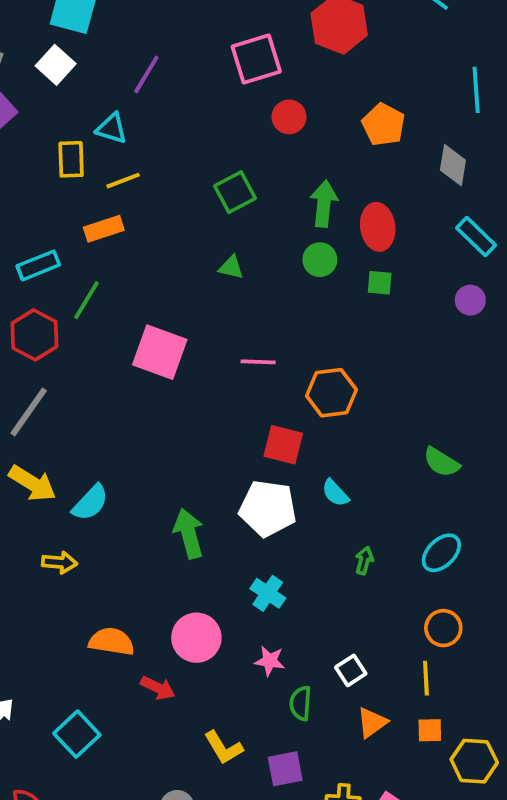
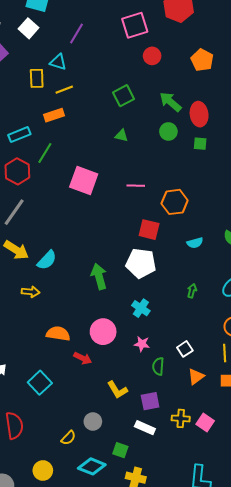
green arrow: (324, 204) -> (170, 102), turned -55
cyan semicircle: (335, 493) -> (195, 243), moved, turned -63

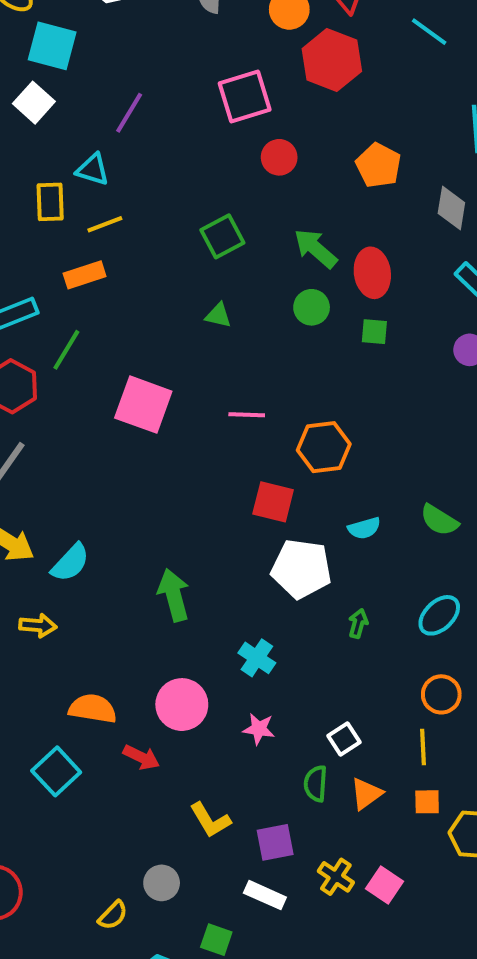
white pentagon: (141, 263) -> (301, 569), moved
green semicircle: (158, 366) -> (316, 784), moved
cyan square: (40, 383) -> (56, 771), moved
yellow cross: (181, 418) -> (336, 877), turned 30

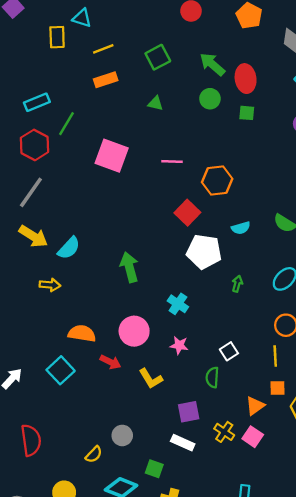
yellow line: (105, 224) -> (103, 49), moved
orange rectangle: (85, 275) -> (106, 80), moved
red square: (273, 502) -> (187, 213), turned 30
orange triangle: (366, 794) -> (255, 406), moved
yellow L-shape: (210, 820) -> (151, 379), moved

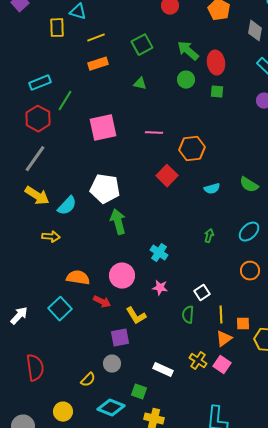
pink square: (112, 156) -> (103, 128), turned -32
white pentagon: (204, 252) -> (105, 189), moved
yellow line: (275, 356) -> (221, 315), moved
purple square: (189, 412) -> (120, 338), moved

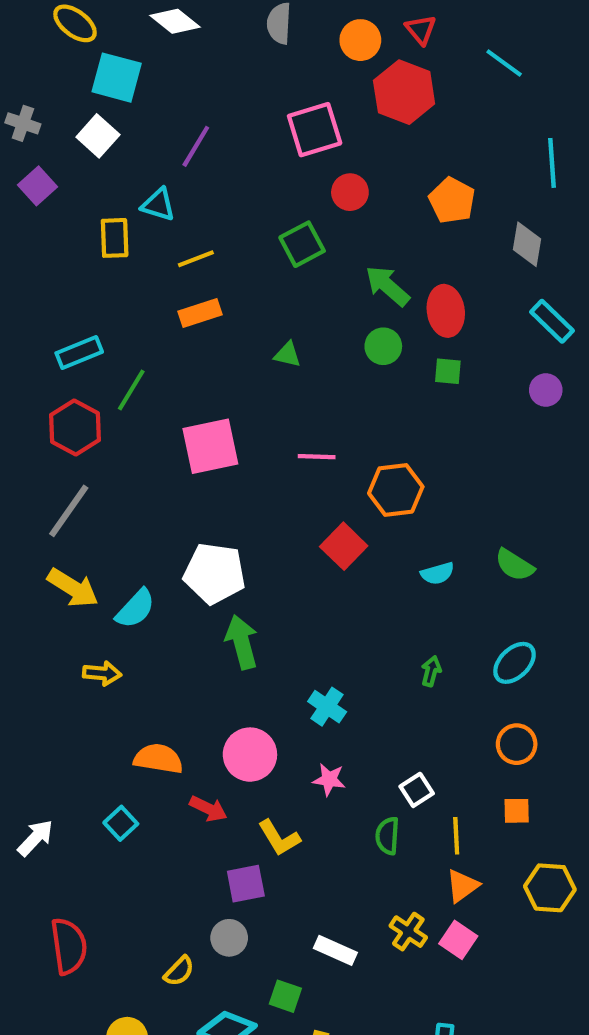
green square: (142, 45) -> (302, 244), moved
cyan square: (60, 309) -> (121, 823), size x0.7
orange square: (243, 324) -> (517, 811), moved

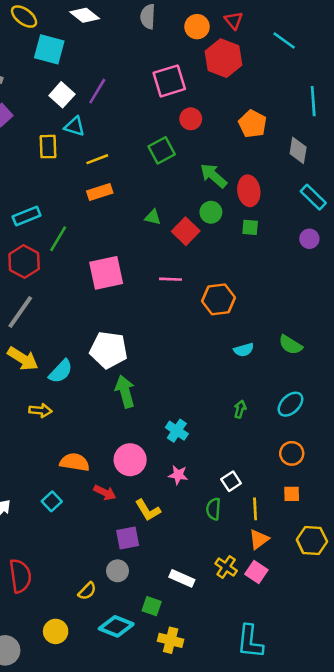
white square: (98, 136) -> (62, 95), moved
red square: (344, 546) -> (186, 231), moved

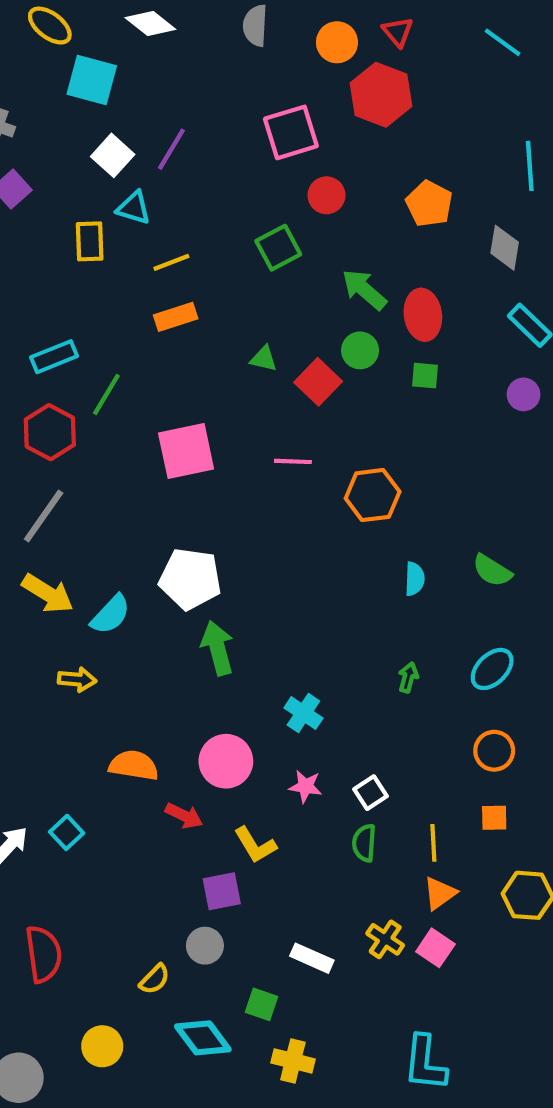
cyan line: (284, 41) -> (503, 42), moved
cyan semicircle: (244, 350) -> (415, 579), turned -72
white square: (231, 481) -> (371, 793), moved
cyan square: (52, 501) -> (67, 832), moved
cyan diamond: (116, 626) -> (203, 1038), turned 32

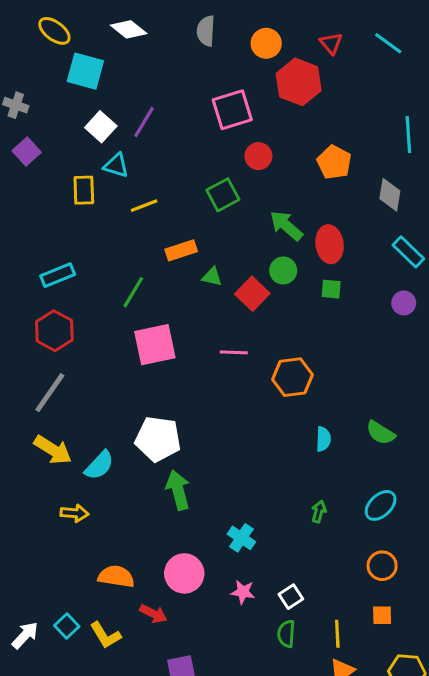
red triangle: (398, 32) -> (331, 43), moved
orange rectangle: (176, 317) -> (181, 250), moved
green line: (106, 394) -> (133, 292), moved
yellow L-shape: (255, 845) -> (105, 635), moved

